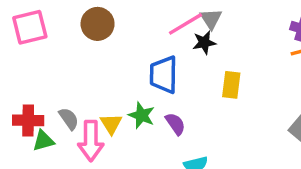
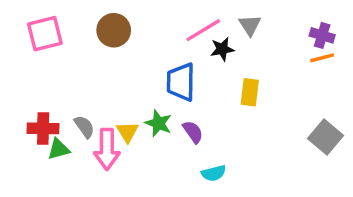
gray triangle: (211, 19) -> (250, 25), moved

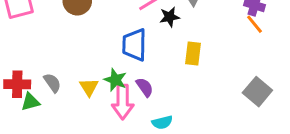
orange line: (322, 58) -> (255, 24), turned 66
pink arrow: (107, 149) -> (123, 102), moved

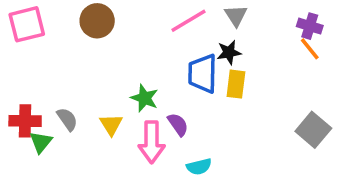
black star: (170, 17) -> (229, 52), moved
blue trapezoid: (134, 45) -> (203, 74), moved
green star: (115, 80) -> (145, 98), moved
green triangle: (30, 102) -> (41, 142), turned -36

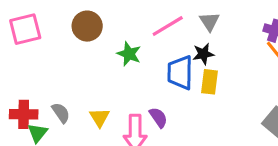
green star: (145, 98) -> (129, 54), moved

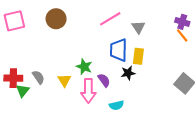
gray triangle: (209, 21) -> (138, 27), moved
green star: (129, 54) -> (84, 67), moved
black star: (203, 54) -> (128, 73), moved

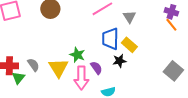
yellow rectangle: (138, 56) -> (129, 45), turned -56
yellow triangle: (64, 80) -> (58, 68), size x1.5

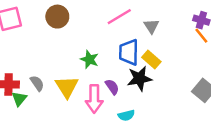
green star: (77, 55) -> (89, 59), moved
black star: (119, 61) -> (139, 78), size x1.5

